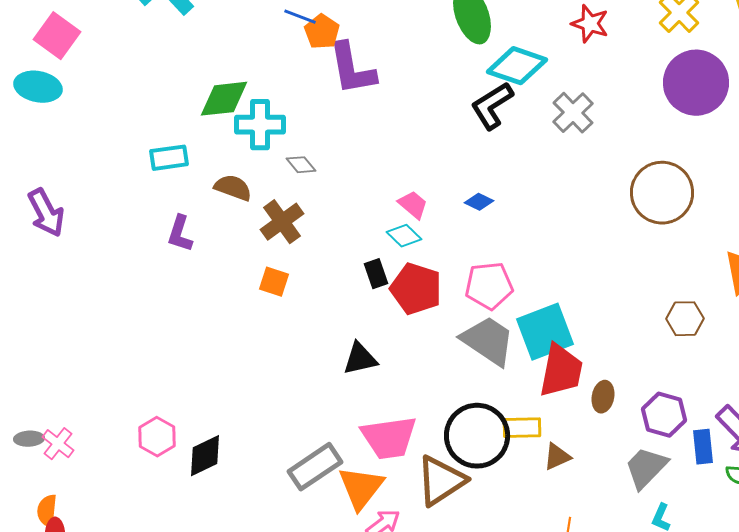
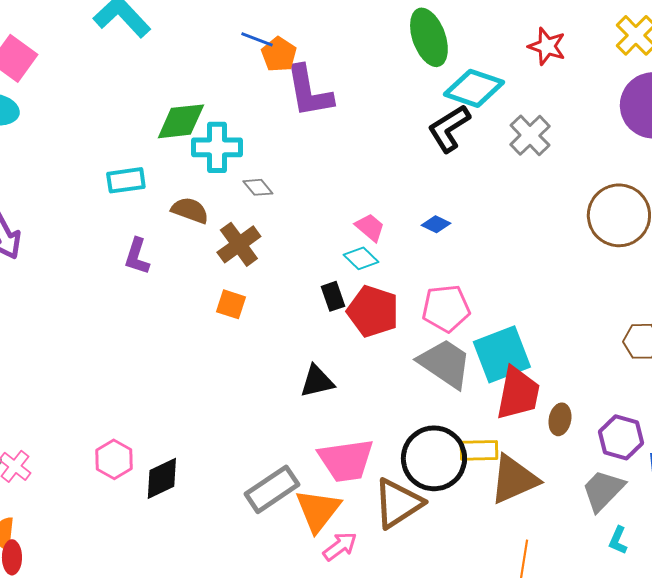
brown triangle: (557, 457) -> (514, 479), size x1.8

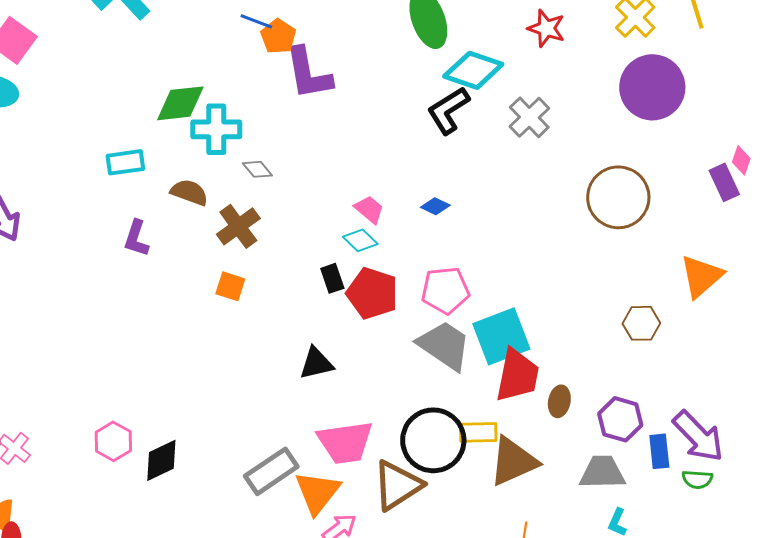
gray trapezoid: (603, 490) -> (602, 472), turned 45

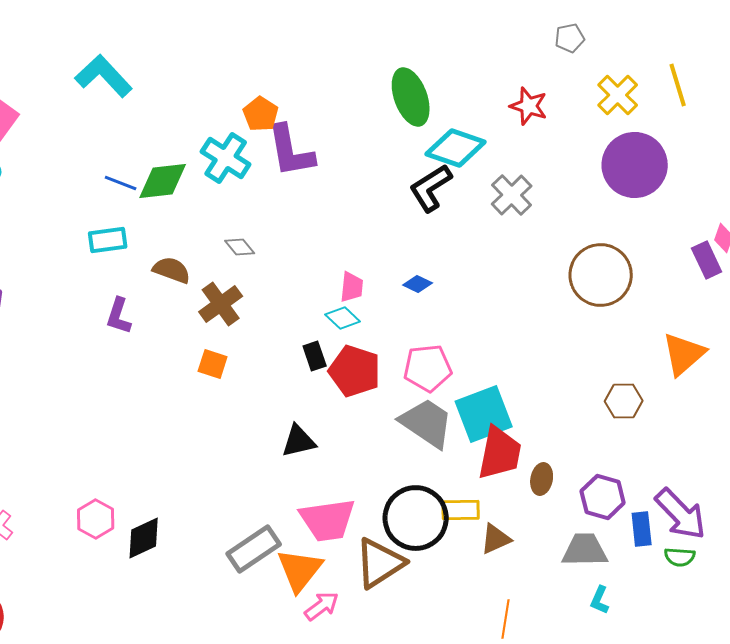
blue line: (256, 21) -> (121, 183), moved
cyan cross: (216, 129) -> (226, 158), moved, turned 33
pink trapezoid: (369, 209) -> (352, 287), turned 56
brown triangle: (513, 461) -> (496, 539), size x0.6

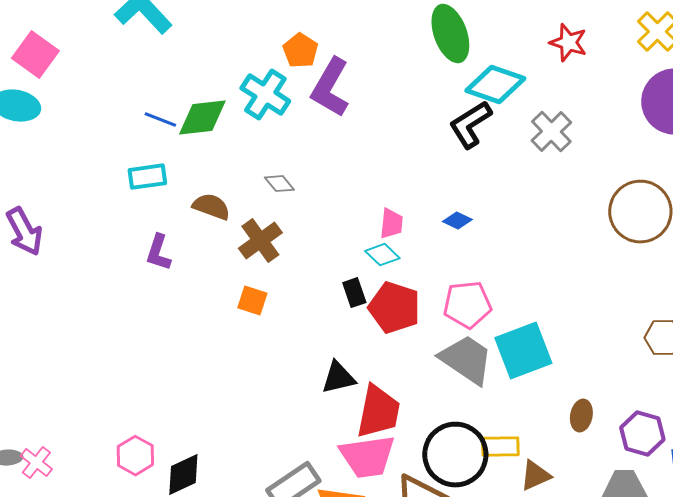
purple L-shape: (291, 151) -> (330, 88), turned 40
red trapezoid: (500, 453) -> (378, 412), moved

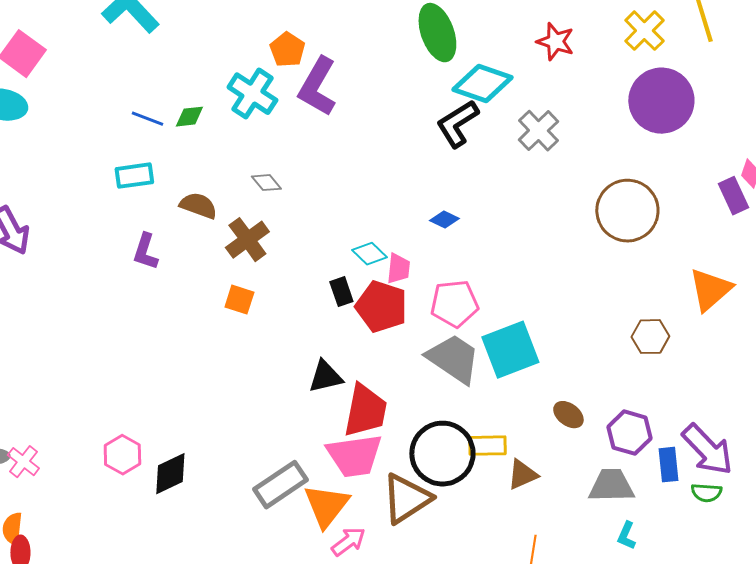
green diamond: (202, 118) -> (189, 117), size x0.6
pink trapezoid: (391, 224) -> (398, 269), moved
brown ellipse: (581, 416) -> (568, 415), turned -64

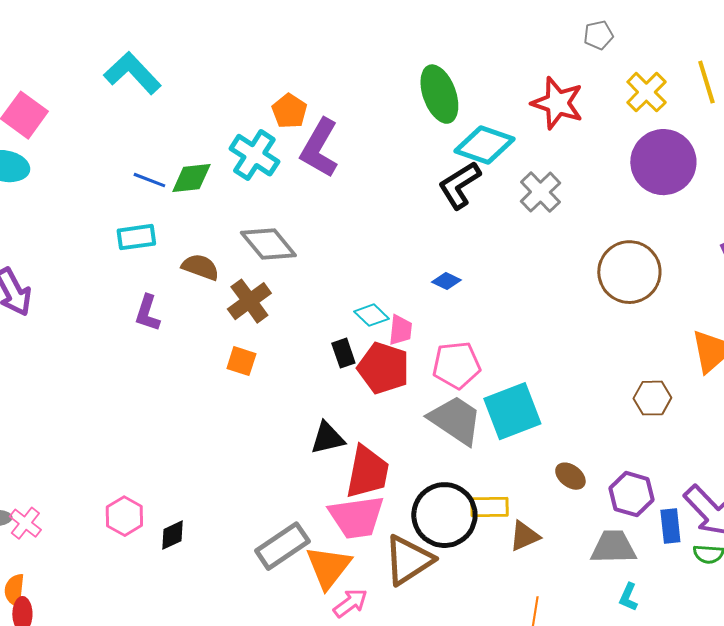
red star: (555, 42) -> (557, 103), size x1.4
green diamond: (189, 117) -> (191, 178), size x1.4
gray diamond: (266, 183) -> (268, 244), size x1.8
black diamond: (170, 474) -> (172, 535), size x0.7

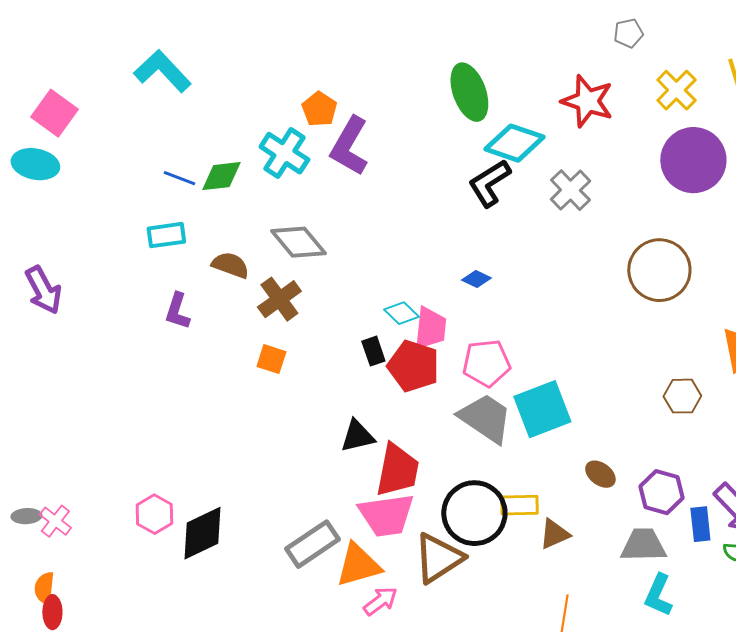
pink trapezoid: (400, 330) -> (430, 328), size x1.4
black diamond: (172, 535) -> (202, 533), size x1.8
orange triangle: (328, 567) -> (358, 565), turned 36
cyan L-shape: (628, 597) -> (658, 595), size x1.5

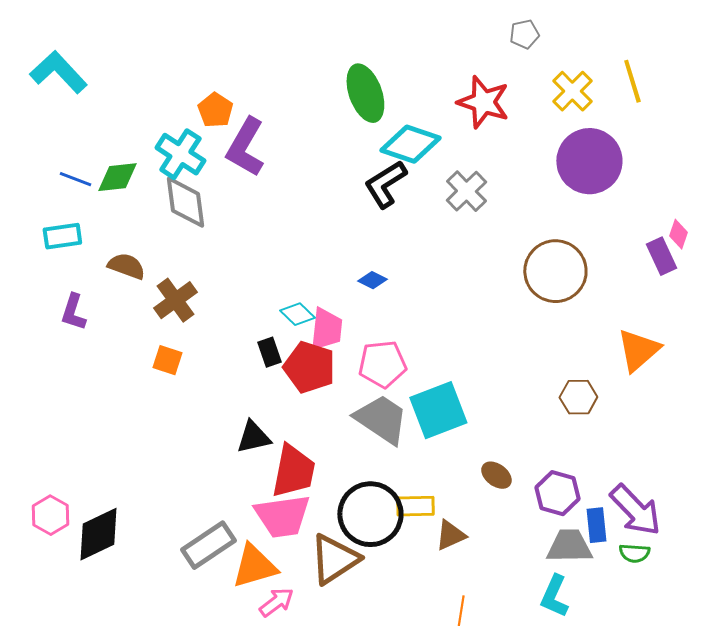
gray diamond: (298, 242) -> (185, 202), moved, turned 32
gray trapezoid: (643, 545) -> (569, 546), moved

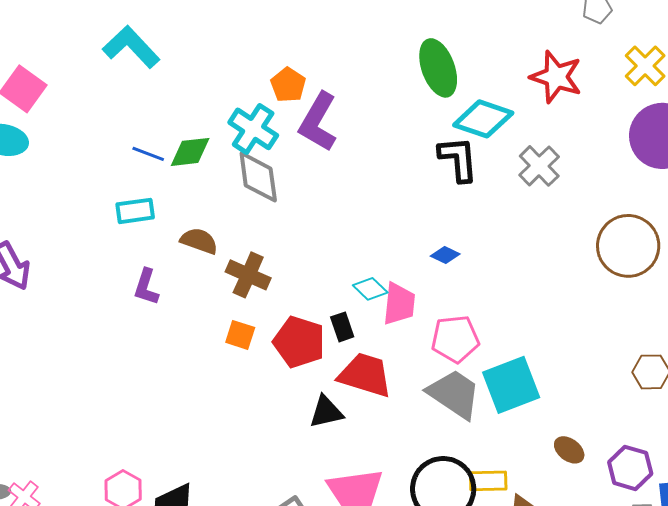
black L-shape: (385, 184) -> (458, 159), turned 117
brown cross: (175, 300) -> (248, 275), turned -30
red pentagon: (309, 367) -> (299, 342), moved
red trapezoid: (293, 471) -> (365, 375), moved, turned -84

